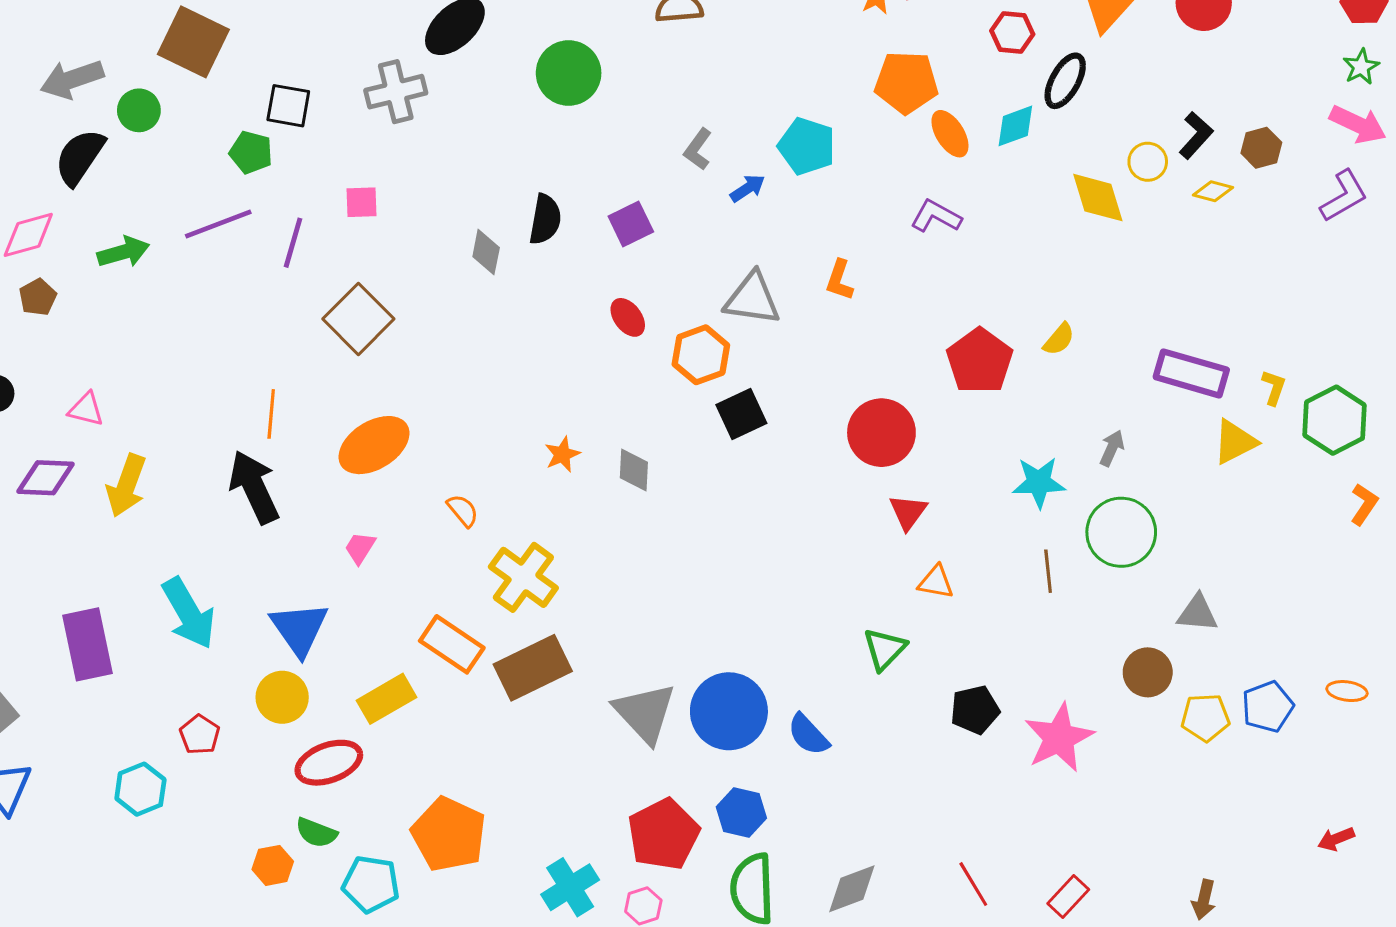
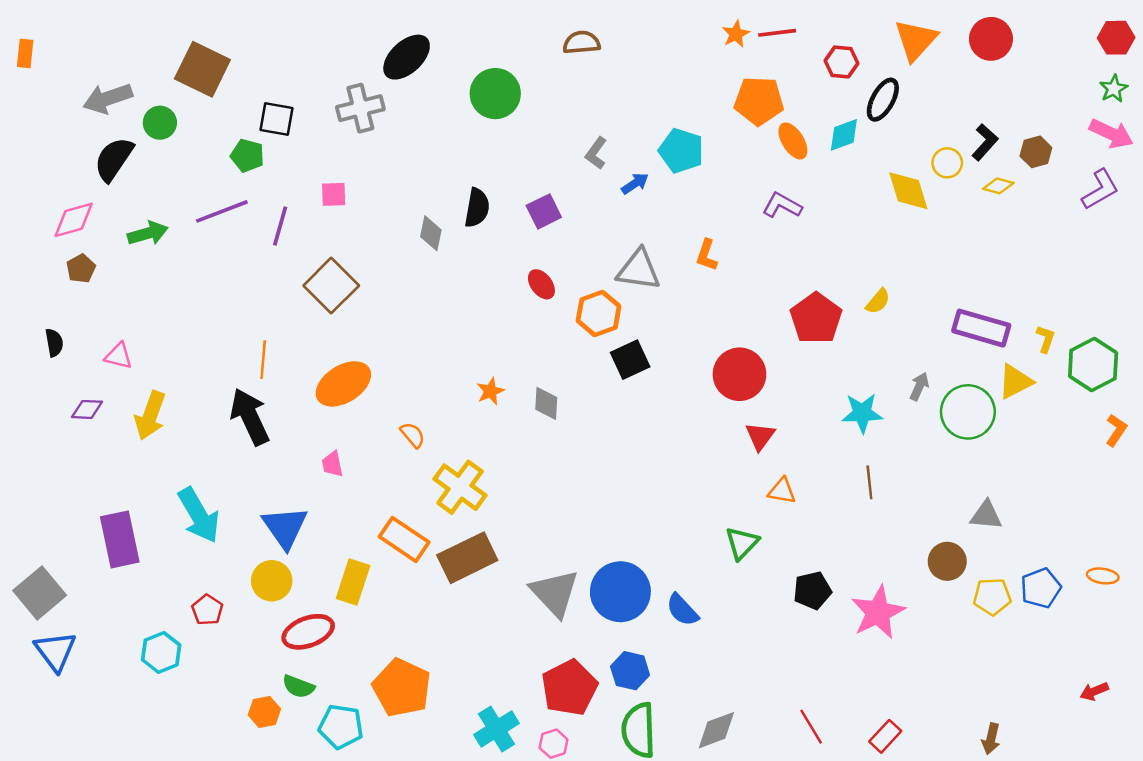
purple diamond: (45, 478) -> (87, 409), size x0.7
green circle: (1121, 532) -> (968, 412), moved
pink trapezoid: (360, 548) -> (332, 464), turned -44
yellow rectangle: (386, 699) -> (353, 582), turned -42

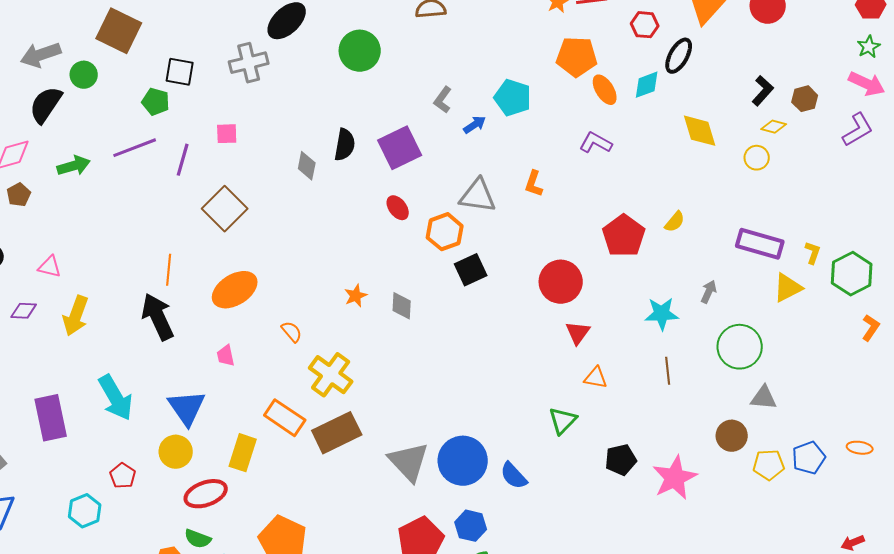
yellow circle: (947, 163) -> (757, 158), moved
purple square: (544, 211) -> (400, 148), size x1.5
green circle: (968, 412) -> (740, 347), moved

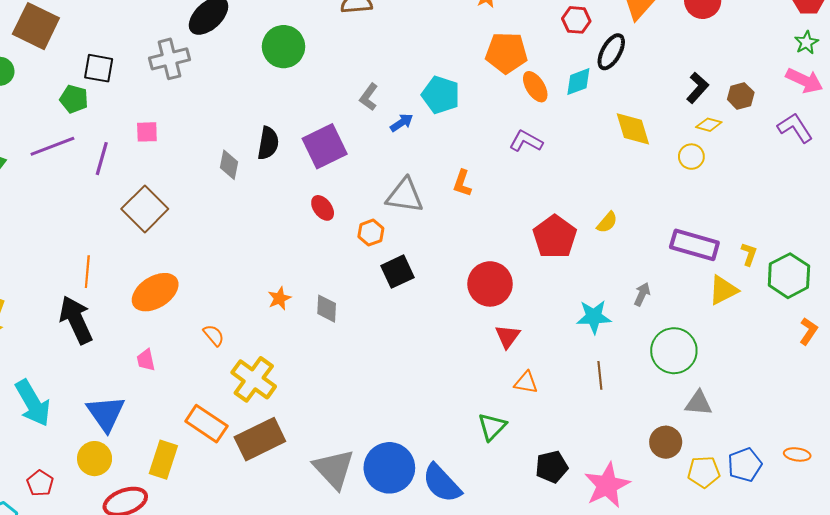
purple L-shape: (858, 130) -> (795, 128), turned -93
orange hexagon: (445, 232) -> (371, 233), size x0.7
blue semicircle: (514, 476) -> (442, 483), size x1.4

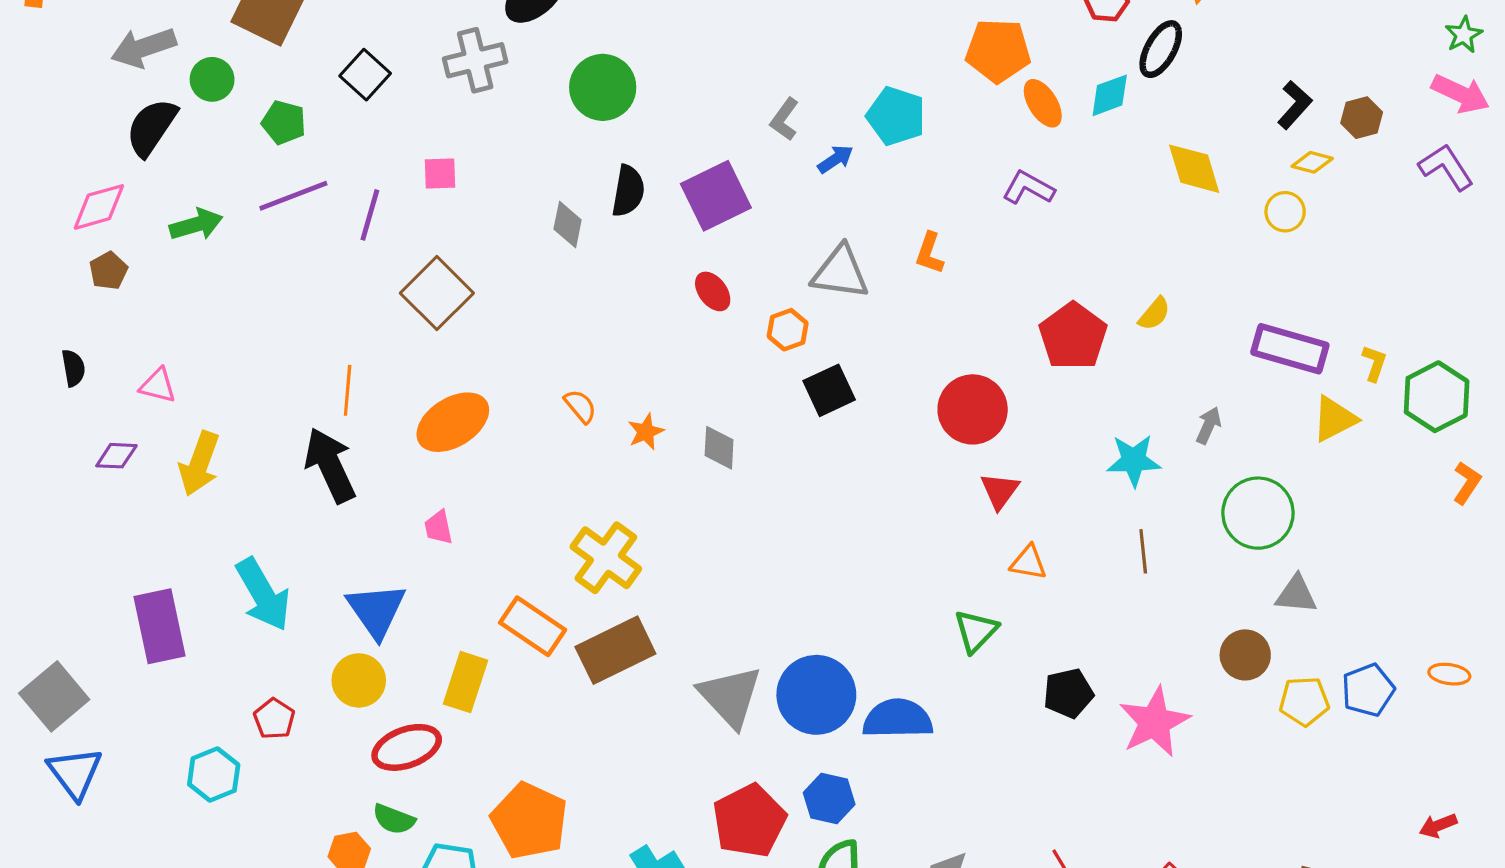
green circle: (284, 47) -> (603, 87), moved
black square: (99, 68) -> (365, 75), turned 32
green pentagon: (74, 99) -> (284, 122), moved
orange semicircle: (214, 335) -> (580, 406), moved
blue semicircle: (442, 483) -> (898, 719), turned 132

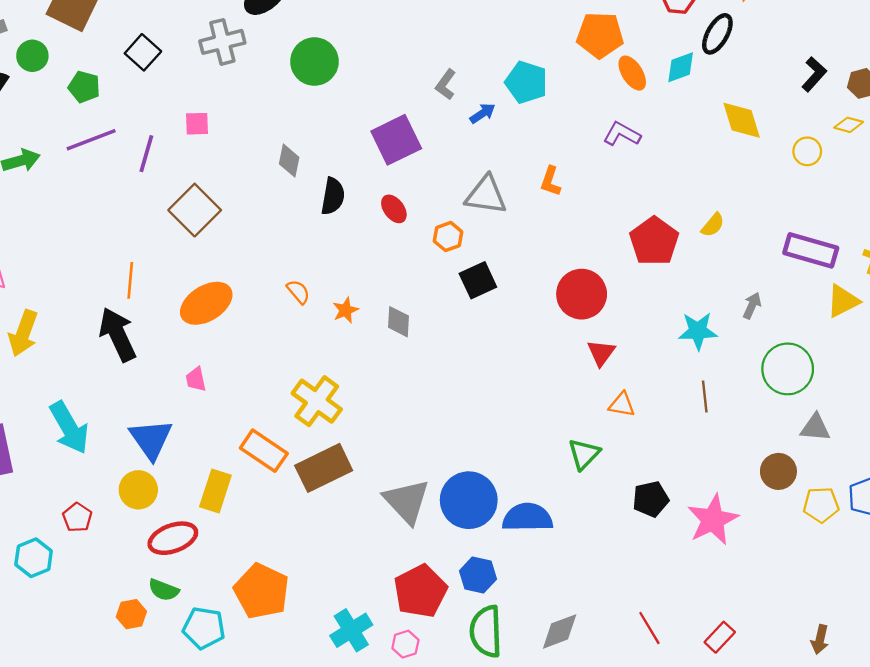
yellow diamond: (1312, 162) -> (849, 125), moved
black semicircle: (628, 191) -> (333, 196), moved

